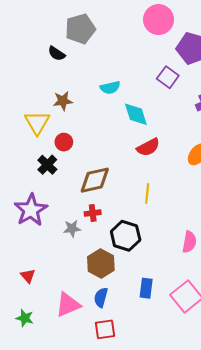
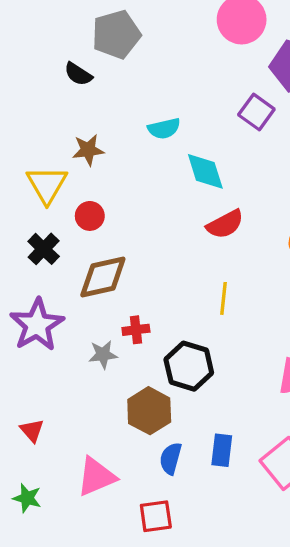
black cross: (47, 165) -> (44, 249), moved
brown diamond: (95, 180) -> (103, 277), moved
blue semicircle: (101, 297) -> (171, 458), moved

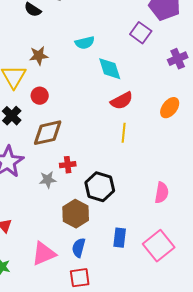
yellow line: (223, 298) -> (124, 133), moved
blue semicircle: (171, 458) -> (79, 248), moved

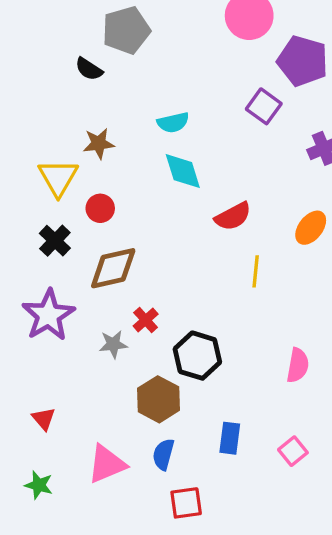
cyan diamond: (110, 69) -> (183, 171), moved
yellow line: (124, 133) -> (256, 271), moved
red cross: (68, 165) -> (146, 320), turned -35
pink square: (159, 246) -> (293, 451), size x0.6
red square: (80, 278) -> (186, 503), moved

